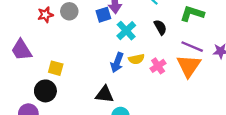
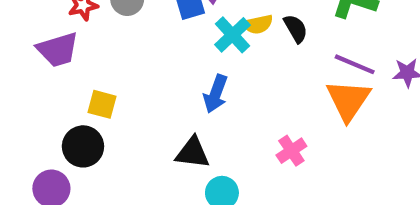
purple trapezoid: (22, 50) -> (58, 50), moved, turned -75
yellow semicircle: (136, 59) -> (258, 24), moved
pink cross: (158, 66) -> (291, 151), moved

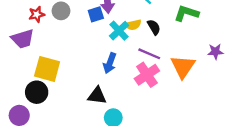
purple line: (355, 64) -> (149, 54), moved
yellow square: (102, 104) -> (47, 69), size x1.6
pink cross: (291, 151) -> (147, 75), moved, size x1.5

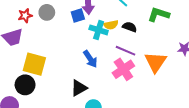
black semicircle: (154, 27) -> (130, 27), turned -40
cyan cross: (119, 31) -> (99, 30), turned -30
blue arrow: (110, 63) -> (90, 59), turned -54
black triangle: (97, 96) -> (79, 88), turned -36

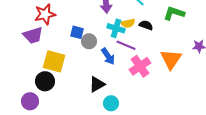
gray circle: (47, 12) -> (89, 41), moved
red star: (25, 15) -> (45, 14), size x1.5
blue square: (78, 15) -> (77, 32), moved, turned 32
purple line: (125, 51) -> (126, 45), moved

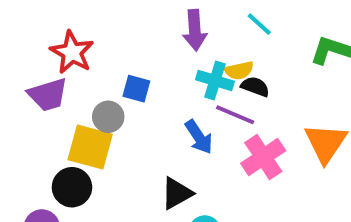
red star: (45, 14) -> (72, 52), turned -30
black semicircle: (146, 25) -> (255, 87), moved
gray circle: (89, 41) -> (108, 117), moved

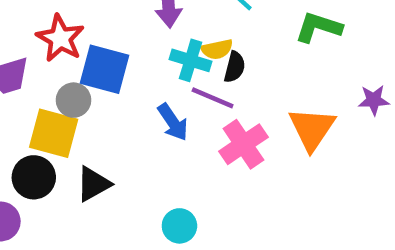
red star: (72, 52) -> (60, 38), moved
black semicircle: (255, 87) -> (235, 67), turned 84
blue square: (136, 89) -> (104, 69), size x1.6
black triangle: (177, 193) -> (93, 184), moved

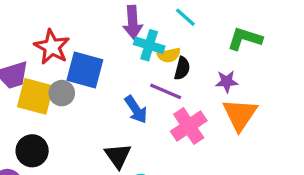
cyan cross: (190, 60) -> (149, 45), moved
purple star: (374, 100) -> (227, 82), moved
yellow square: (54, 133) -> (35, 96), moved
black triangle: (93, 184) -> (118, 156), moved, turned -36

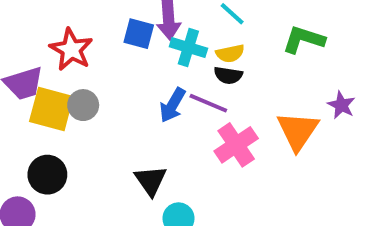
yellow semicircle: (169, 55) -> (230, 53), moved
black semicircle: (182, 68) -> (228, 75), turned 85
blue square: (85, 70) -> (139, 34), moved, size x0.7
purple star: (227, 82) -> (341, 105), moved, turned 30
blue arrow: (136, 110) -> (173, 105), moved, turned 64

